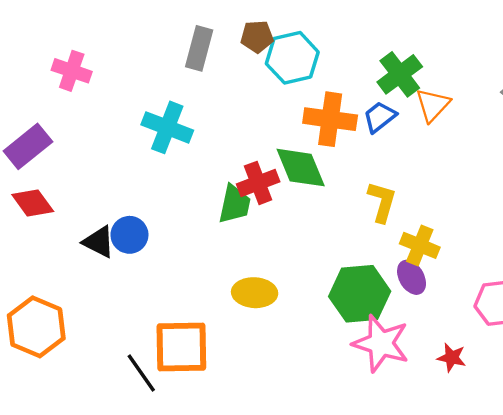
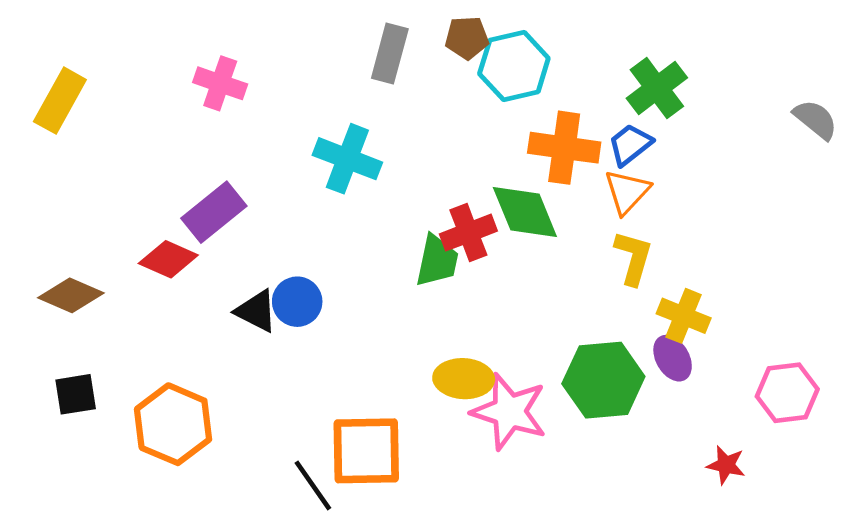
orange triangle: (433, 105) -> (627, 192), moved
purple rectangle: (28, 146) -> (214, 212), moved
red diamond: (33, 203) -> (168, 259), turned -30
pink star: (381, 343) -> (509, 412), moved

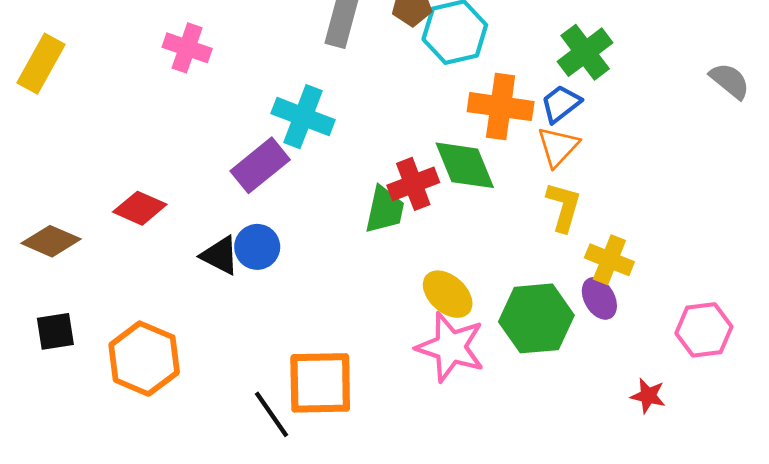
purple rectangle: (214, 212) -> (260, 165), moved
yellow ellipse: (464, 379) -> (448, 294), moved, turned 39

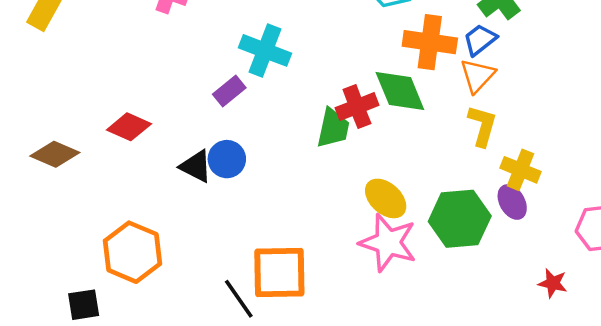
purple rectangle: (260, 165) -> (229, 91), size x0.7
black square: (55, 331) -> (84, 305), moved

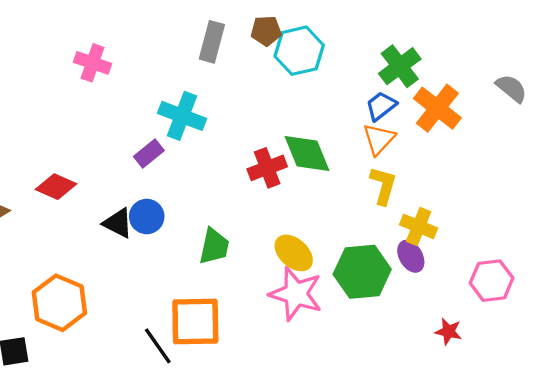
orange cross: (430, 42) -> (437, 108), moved, turned 30
green trapezoid: (333, 128) -> (214, 246), moved

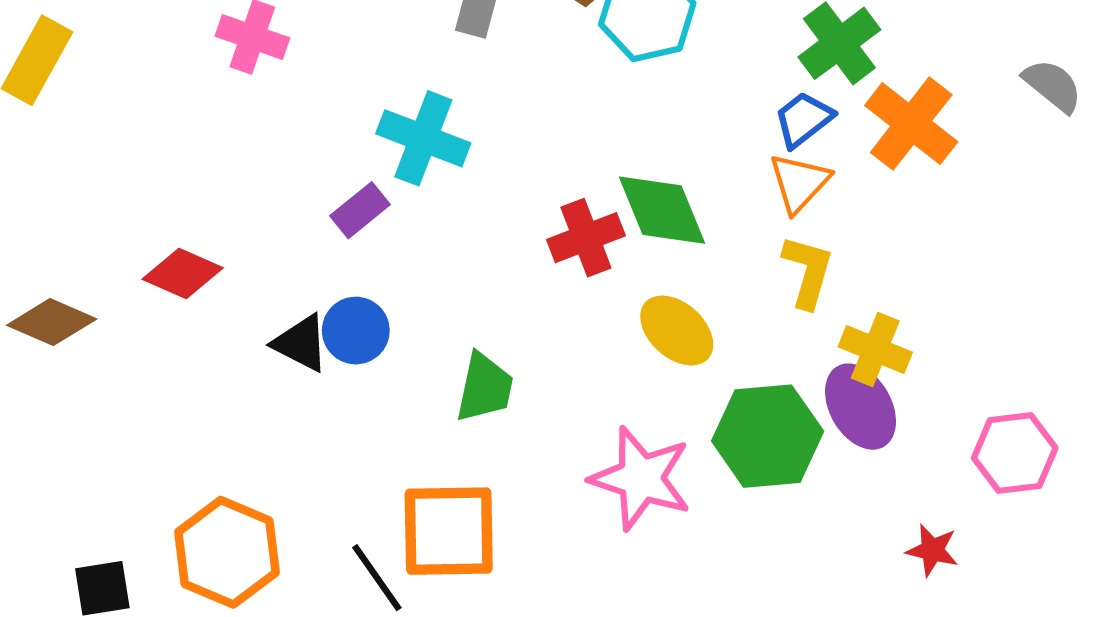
yellow ellipse: (294, 253) -> (677, 331), moved
purple ellipse: (411, 256) -> (860, 407), size x1.4
orange hexagon: (59, 303) -> (227, 552), moved

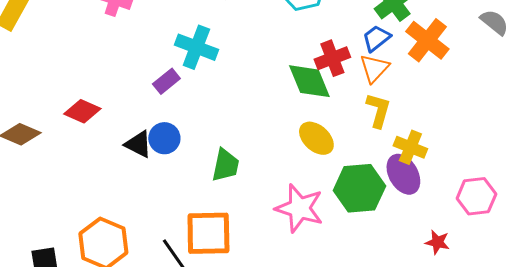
red cross: (586, 238) -> (332, 58), moved

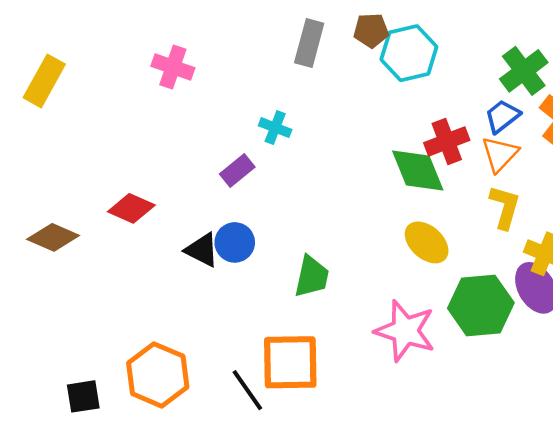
cyan cross: (196, 47) -> (275, 128), size x0.6

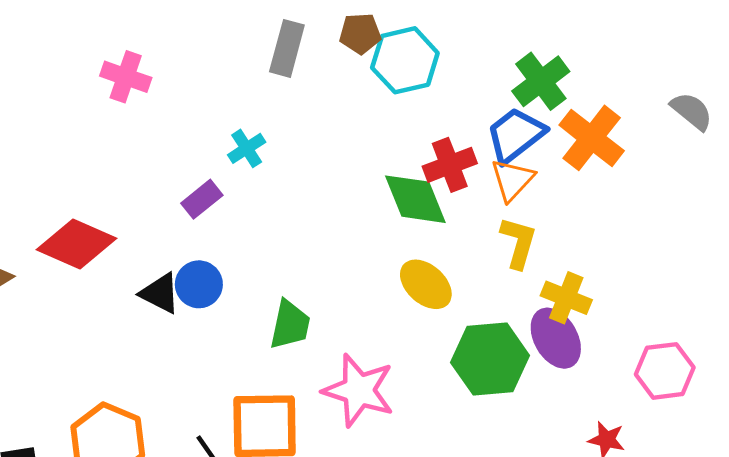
blue trapezoid: (502, 116) -> (515, 135), size x1.4
cyan cross: (275, 128) -> (247, 148), turned 36
red diamond: (131, 208) -> (76, 244), size x1.4
pink star: (405, 331) -> (359, 390), moved

